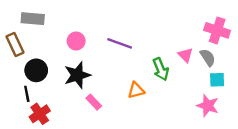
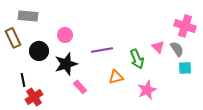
purple line: (120, 43) -> (102, 50), moved, turned -30
black circle: (36, 70) -> (39, 51), moved
pink star: (208, 106) -> (147, 90), moved, turned 30

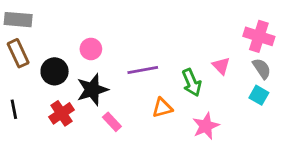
gray rectangle: (28, 16) -> (18, 20), moved
gray semicircle: (177, 49) -> (262, 69), moved
cyan square: (185, 68) -> (259, 95), turned 32
black line: (23, 80) -> (14, 109), moved
red cross: (34, 97) -> (62, 113), moved

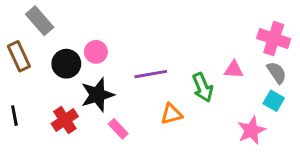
gray rectangle: (18, 20) -> (40, 21), moved, turned 44
pink triangle: (221, 66) -> (234, 70), turned -42
black circle: (55, 71) -> (66, 64), moved
pink star: (206, 126) -> (251, 130), moved

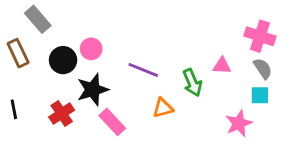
purple line: (151, 74) -> (143, 70), turned 32
cyan square: (274, 101) -> (260, 95), turned -30
pink rectangle: (118, 129) -> (112, 122), size x1.4

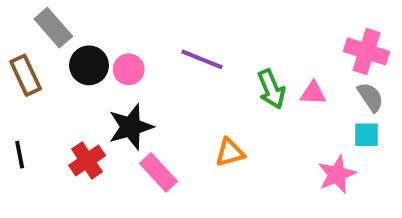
black circle: (63, 60) -> (89, 65), moved
purple line: (143, 70) -> (202, 59), moved
green arrow: (192, 83) -> (271, 89), moved

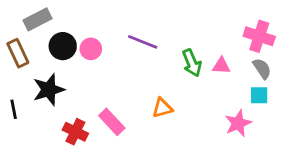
gray rectangle: (53, 28) -> (37, 19), turned -76
black star: (131, 127) -> (49, 90), moved
red cross: (87, 160) -> (75, 132), moved, turned -30

